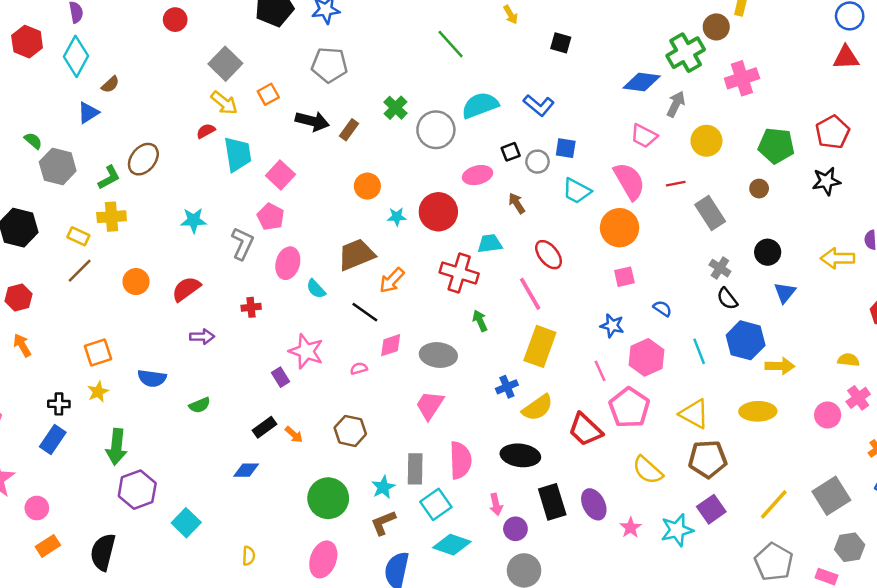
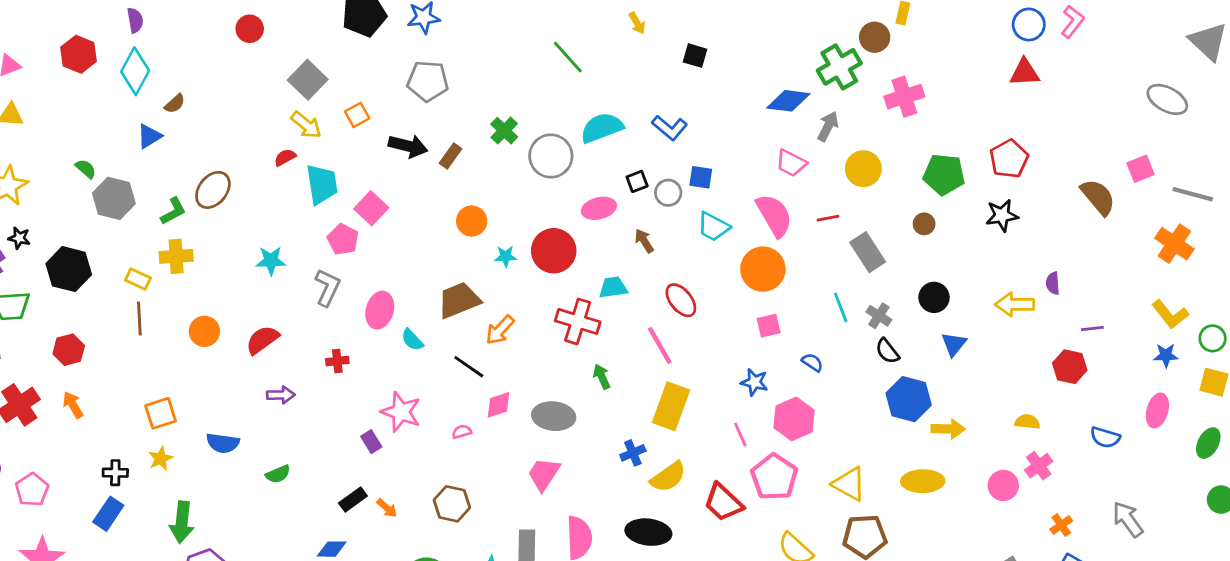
pink pentagon: (271, 217) -> (343, 239), moved
brown line: (80, 271) -> (139, 319), turned -48
cyan line: (699, 351) -> (841, 307), moved

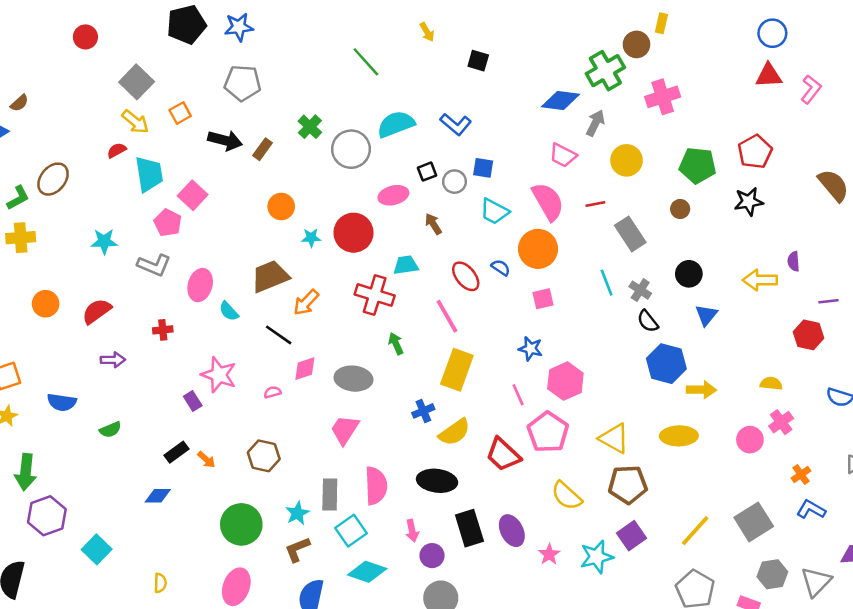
pink L-shape: (1073, 22) -> (811, 89), moved
gray L-shape: (327, 287) -> (154, 265), turned 88
blue semicircle: (812, 362) -> (501, 268), moved

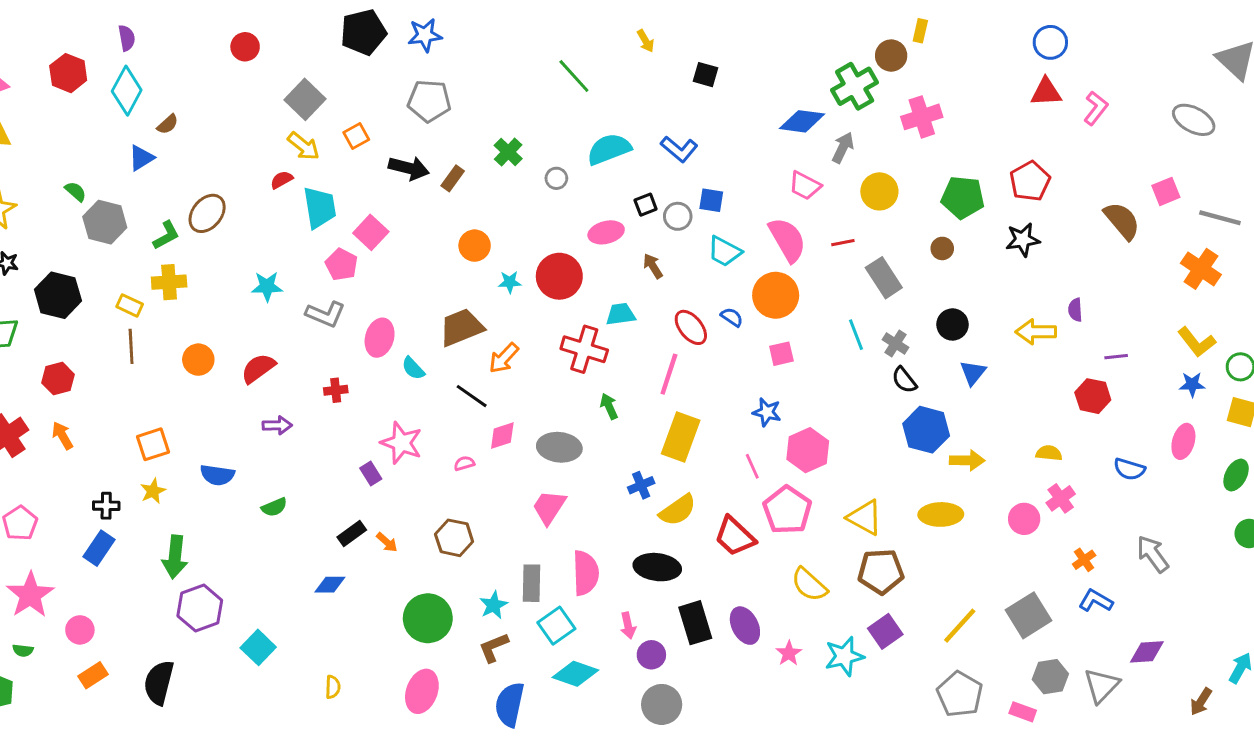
gray circle: (351, 149) -> (556, 178), size x0.5
pink line: (447, 316) -> (669, 374), turned 48

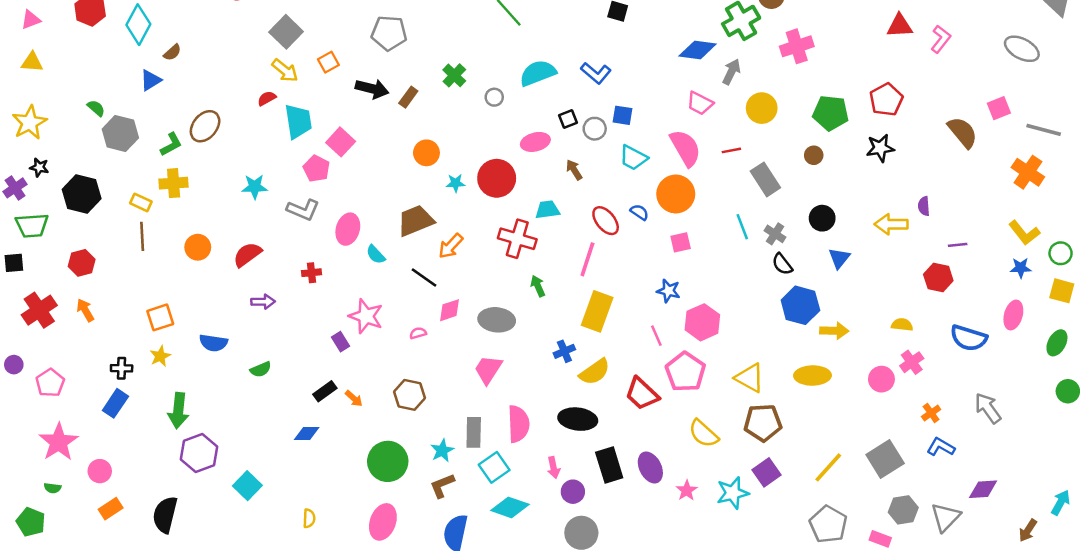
blue semicircle: (1129, 469) -> (969, 338), size x1.4

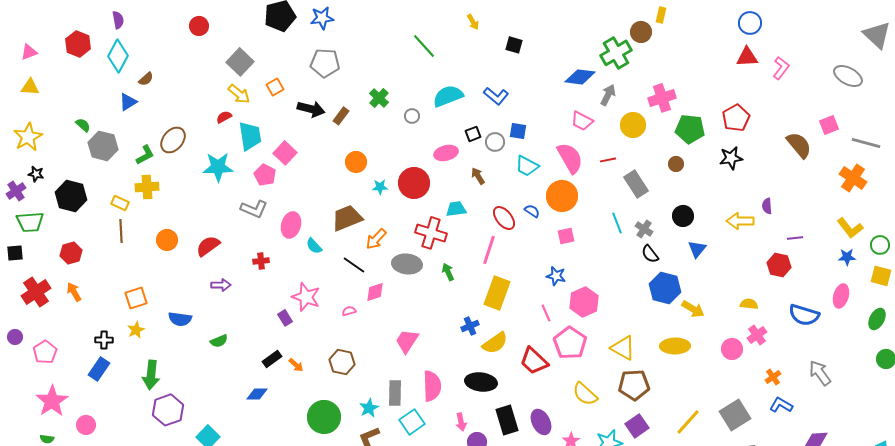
pink cross: (797, 46) -> (662, 98), moved
cyan star: (255, 187) -> (218, 167), moved, size x1.4
gray ellipse: (497, 320) -> (407, 264), moved
yellow arrow: (834, 331) -> (693, 309), turned 30

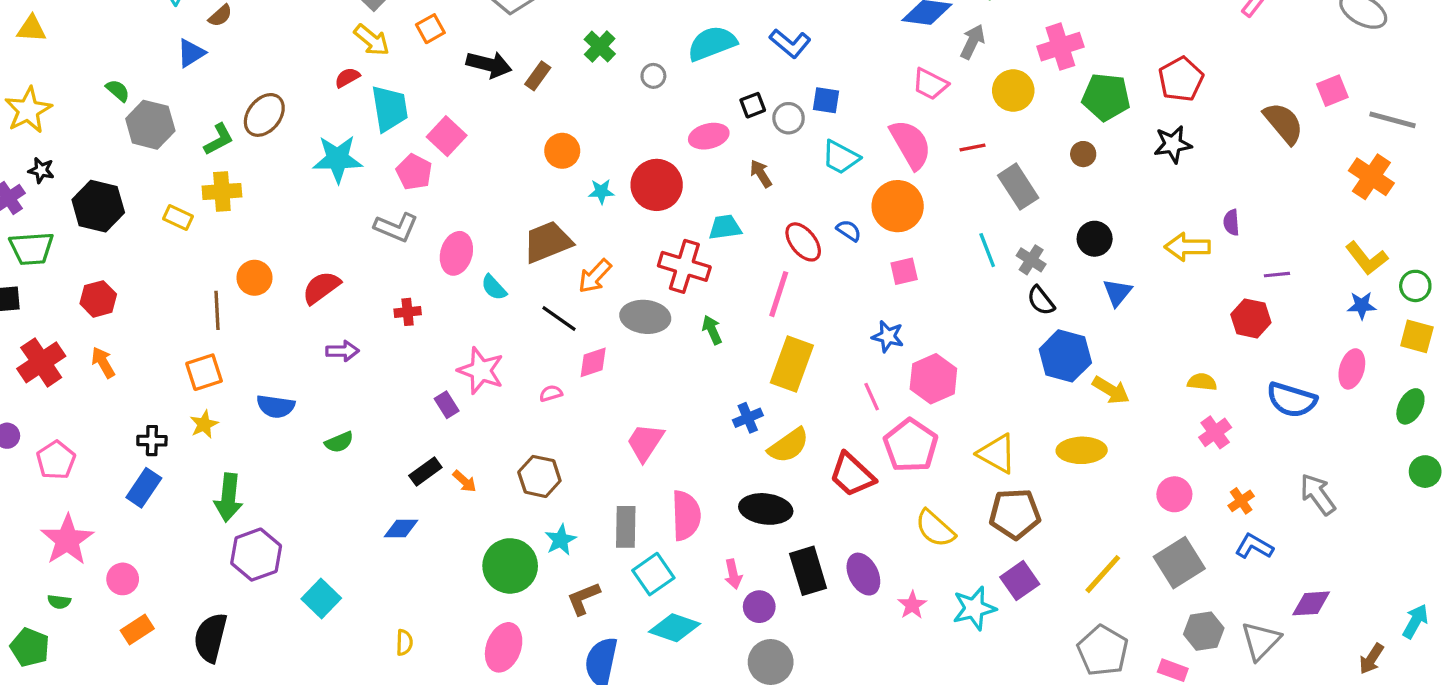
brown line: (121, 231) -> (217, 310), moved
pink circle: (732, 349) -> (1174, 494), moved
cyan star: (369, 408) -> (561, 540), moved

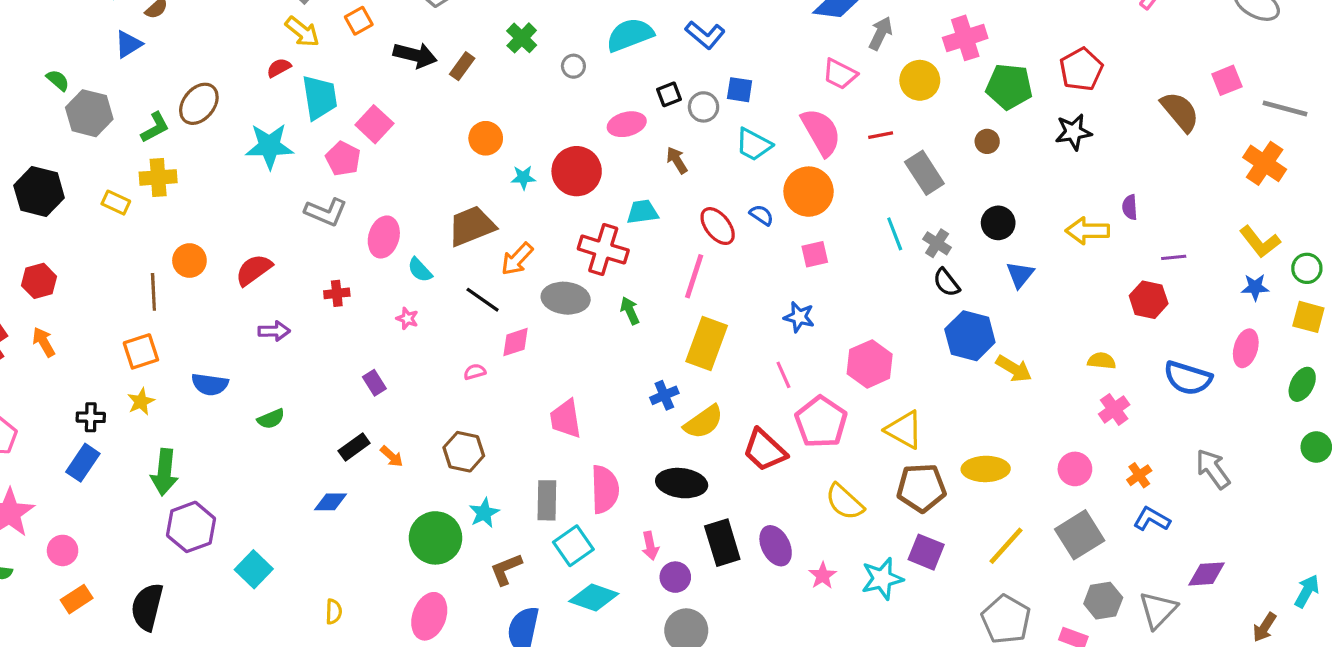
pink star: (481, 371) -> (407, 319), moved, size x0.5
pink hexagon: (933, 379) -> (870, 364), moved
pink trapezoid: (645, 442) -> (566, 419), turned -42
yellow ellipse: (1082, 450) -> (986, 469), moved
purple square: (1020, 581) -> (926, 552), turned -33

